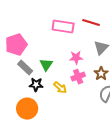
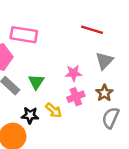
pink rectangle: (63, 27) -> (24, 35), moved
black star: (36, 85) -> (30, 115), moved

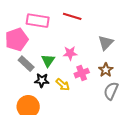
red line: (92, 30) -> (72, 16), moved
pink star: (73, 73) -> (70, 53), moved
black star: (30, 115) -> (42, 80), moved

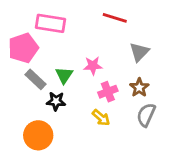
red line: (72, 16) -> (115, 18), moved
yellow arrow: (63, 85) -> (101, 118), moved

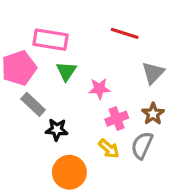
green triangle: (64, 75) -> (66, 71), moved
gray semicircle: (146, 115) -> (142, 145), moved
orange circle: (38, 135) -> (69, 172), moved

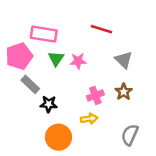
gray triangle: (153, 73) -> (124, 60), turned -30
pink star: (99, 89) -> (78, 61), moved
gray semicircle: (142, 145) -> (130, 135), moved
yellow arrow: (109, 149) -> (89, 119), turned -49

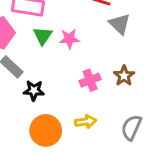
gray triangle: (124, 60) -> (120, 24), moved
yellow arrow: (89, 119) -> (86, 122), moved

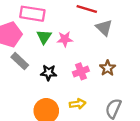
black star: (34, 91) -> (49, 73), moved

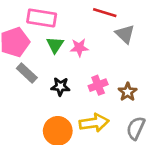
brown star: (108, 68) -> (128, 92), moved
yellow arrow: (77, 104) -> (94, 123), size x1.5

